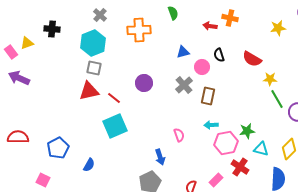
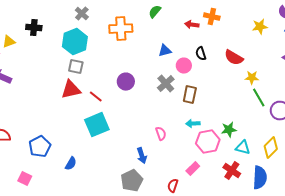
green semicircle: (173, 13) -> (155, 12), turned -120
red cross: (240, 167) -> (232, 171), moved
pink rectangle: (216, 180) -> (193, 169), moved

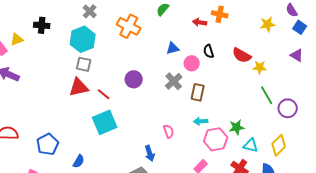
orange cross: (121, 29) -> (129, 26), turned 30
yellow star: (252, 78) -> (260, 67), moved

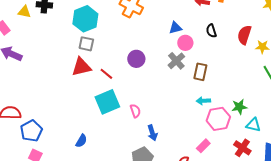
yellow triangle: (17, 39) -> (24, 12), moved, turned 32
red semicircle: (242, 55) -> (244, 35), turned 78
pink circle: (192, 63) -> (185, 43), moved
pink semicircle: (169, 131) -> (135, 111), moved
blue pentagon: (48, 144) -> (31, 131), moved

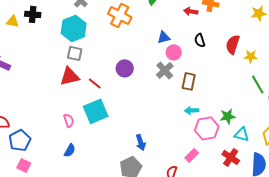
pink semicircle: (135, 111) -> (69, 120), moved

